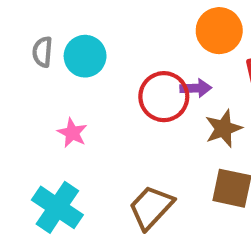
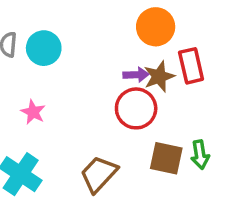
red circle: (164, 97) -> (136, 108), moved
brown star: (223, 129) -> (159, 76), moved

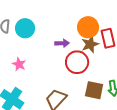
orange circle: (156, 27) -> (88, 27), moved
purple arrow: (136, 75) -> (62, 43), moved

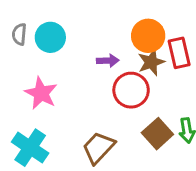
pink star: (19, 64) -> (41, 93), size x1.5
brown square: (94, 90) -> (157, 134), turned 36

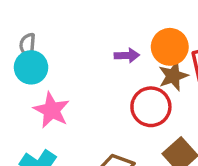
cyan circle: (50, 37) -> (31, 67), moved
purple arrow: (108, 61) -> (127, 55), moved

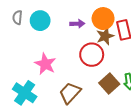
cyan circle: (31, 67) -> (40, 21), moved
pink star: (52, 110) -> (45, 64), moved

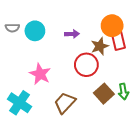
gray semicircle: (17, 17) -> (12, 28), turned -96
orange circle: (103, 19) -> (112, 26), moved

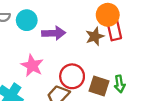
purple arrow: (72, 34) -> (54, 33), moved, size x1.5
red circle: (86, 65) -> (72, 76), moved
brown square: (104, 94) -> (99, 86), turned -30

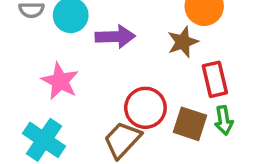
red rectangle: (114, 30) -> (215, 79), moved
pink star: (32, 66) -> (60, 81), moved

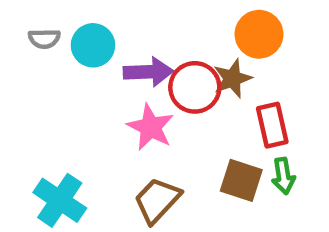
pink star: (60, 81) -> (151, 127), moved
red circle: (145, 108) -> (195, 87), moved

